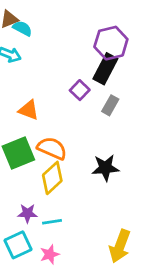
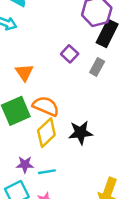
black rectangle: (105, 69) -> (107, 33), moved
orange triangle: (29, 110) -> (24, 72), turned 36
black star: (105, 168) -> (81, 133), moved

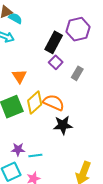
black rectangle: (107, 33) -> (54, 42), moved
orange semicircle: (46, 106) -> (54, 103), moved
yellow diamond: (46, 133) -> (35, 102), moved

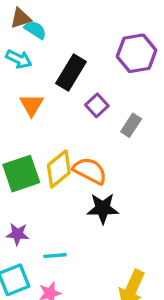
black rectangle: (54, 42) -> (71, 73), moved
orange triangle: (19, 76) -> (32, 105), moved
purple star: (18, 149) -> (18, 234), moved

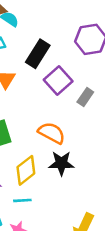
purple square: (97, 105) -> (58, 81), size x1.5
yellow diamond: (59, 169) -> (26, 170), moved

